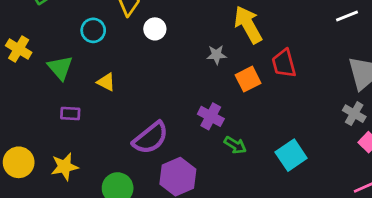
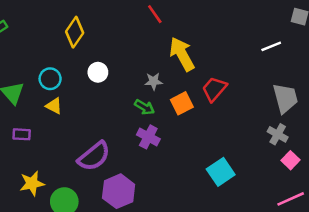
white circle: (155, 29) -> (98, 72), moved
cyan circle: (93, 30) -> (50, 79), moved
red trapezoid: (284, 63) -> (214, 89), turned 56
green arrow: (235, 145) -> (144, 107), moved
yellow star: (65, 167) -> (32, 183), moved

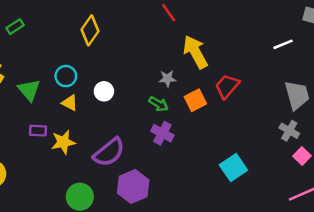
white circle: (98, 72) -> (104, 91), moved
yellow star: (32, 183) -> (63, 142), moved

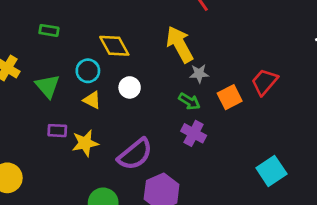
green rectangle: (15, 27) -> (49, 30), moved, turned 42
yellow diamond: (90, 30) -> (114, 46), moved, turned -64
yellow arrow: (195, 52) -> (180, 44), moved

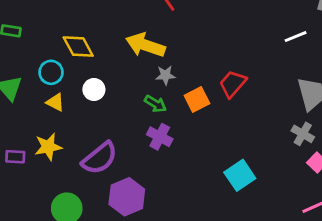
yellow arrow: (180, 44) -> (145, 45), turned -42
purple rectangle: (57, 131) -> (15, 157), moved

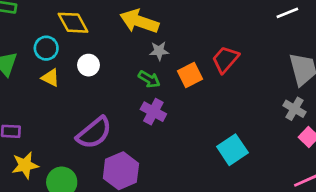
yellow star: (48, 147) -> (25, 165), moved

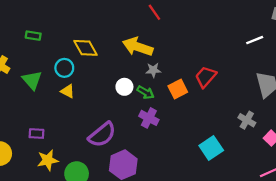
white circle: (89, 65) -> (124, 87), moved
gray cross: (294, 109) -> (247, 120), moved

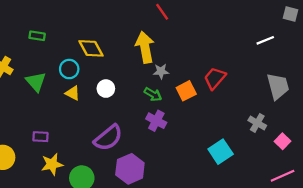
yellow arrow: (138, 47) -> (145, 47), turned 60
white circle: (124, 87) -> (106, 89), moved

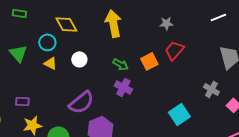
gray star: (161, 71) -> (166, 23), moved

